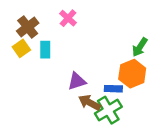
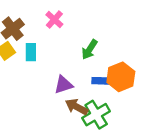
green arrow: (140, 47) -> (90, 50), moved
blue rectangle: (113, 89) -> (101, 81), moved

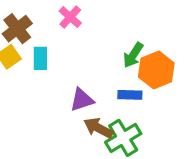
green arrow: (90, 50) -> (133, 55), moved
orange hexagon: (121, 77) -> (156, 70), moved

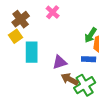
cyan rectangle: (40, 58) -> (32, 52), moved, size x1.5

